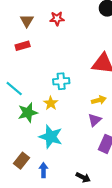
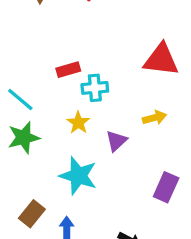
red rectangle: (23, 46) -> (68, 70), moved
green star: (28, 113) -> (24, 138), moved
purple triangle: (95, 120) -> (116, 141), moved

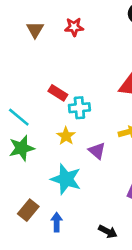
red rectangle: (68, 70) -> (58, 93), turned 48
purple triangle: (116, 141) -> (97, 151), turned -36

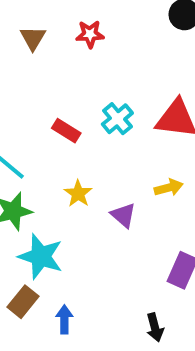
cyan cross: (79, 108) -> (117, 119), moved, turned -35
cyan star: (66, 179) -> (41, 256), moved
black arrow: (108, 232) -> (155, 327), moved, turned 48

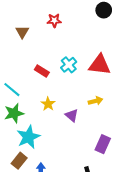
brown triangle: (33, 38) -> (22, 32), moved
cyan star: (41, 256) -> (28, 137), turned 30

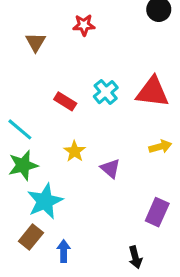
yellow arrow: (95, 101) -> (160, 147), moved

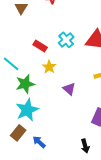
yellow star: (75, 151) -> (49, 67), moved
green star: (23, 165) -> (25, 84), moved
blue arrow: (64, 251) -> (39, 142), turned -48

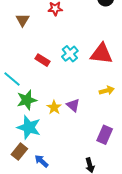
yellow star: (49, 67) -> (54, 107), moved
cyan star: (27, 110) -> (29, 127), turned -30

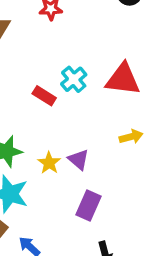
red rectangle: (43, 60) -> (44, 96), moved
purple rectangle: (105, 135) -> (88, 205), moved

